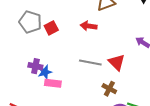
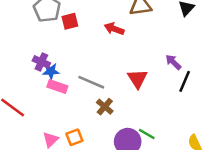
gray line: (90, 62) -> (91, 82), moved
brown cross: (109, 89) -> (105, 107), moved

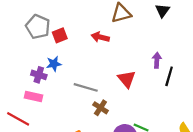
purple arrow: (173, 62) -> (157, 60), turned 56
blue star: (51, 71) -> (54, 64), moved
pink rectangle: (57, 87) -> (34, 97), moved

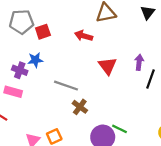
gray pentagon: (38, 27) -> (21, 22), turned -30
red triangle: (127, 79) -> (108, 66), moved

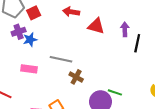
red triangle: (108, 66) -> (96, 26), moved, turned -30
purple cross: (20, 70) -> (19, 32), moved, turned -32
pink rectangle: (13, 92) -> (29, 69), moved

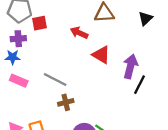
purple arrow: (125, 29) -> (130, 66), size x1.5
blue star: (30, 40) -> (13, 57), moved
brown cross: (76, 77) -> (66, 102), turned 32

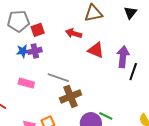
purple cross: (18, 39) -> (35, 51), moved
blue star: (13, 57) -> (23, 51), moved
brown cross: (66, 102) -> (71, 96), size x1.5

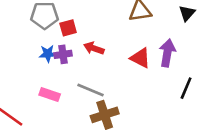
red arrow: (74, 33) -> (94, 48), moved
purple arrow: (123, 57) -> (167, 53), moved

